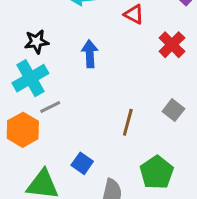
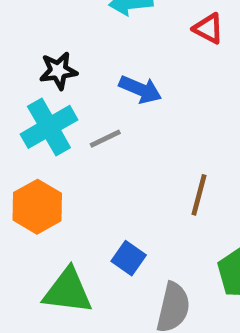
blue arrow: (90, 54) -> (140, 89), turned 116
gray line: (50, 107) -> (105, 139), moved

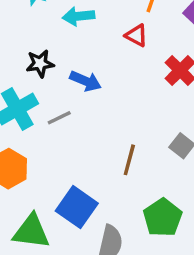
black star: (58, 71) -> (40, 63), moved
blue square: (129, 258) -> (77, 207), size x1.6

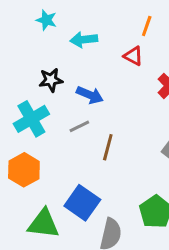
gray line: (59, 118) -> (79, 126), moved
brown line: (129, 160) -> (108, 147), moved

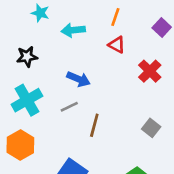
orange line: (147, 26) -> (115, 17), moved
black star: (51, 80) -> (27, 57), moved

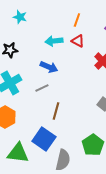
cyan arrow: (73, 30) -> (54, 41), moved
brown line: (94, 125) -> (56, 111), moved

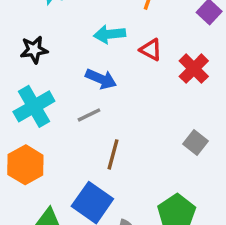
red triangle: (78, 41) -> (151, 50), moved

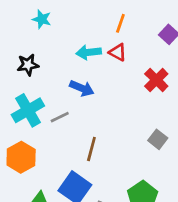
red triangle: (151, 50) -> (118, 52), moved
gray line: (89, 115) -> (60, 117), moved

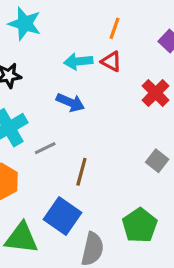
cyan star: (42, 19) -> (25, 24), size x1.5
gray line: (60, 117) -> (45, 148), moved

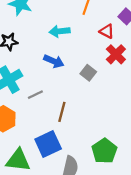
red triangle: (111, 61) -> (107, 31), moved
gray square: (157, 161) -> (88, 73), moved
blue square: (62, 216) -> (48, 144), turned 30

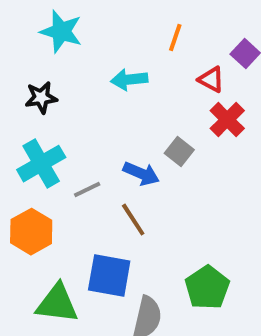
blue arrow: (54, 61) -> (141, 174), moved
brown line: (62, 112) -> (133, 220), turned -48
blue square: (48, 144) -> (109, 276), turned 35

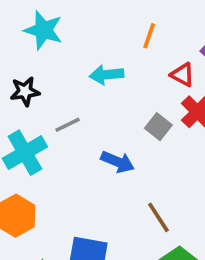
gray square: (179, 152) -> (158, 127), moved
gray line: (87, 190) -> (68, 125), moved
brown line: (133, 220) -> (158, 217), moved

